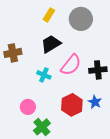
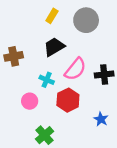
blue star: (95, 102) -> (101, 119), moved
red hexagon: (72, 105) -> (68, 100), moved
pink circle: (28, 107) -> (30, 101), moved

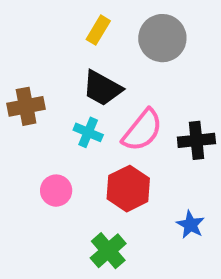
black trapezoid: (54, 47) -> (102, 88), turned -120
cyan cross: (47, 80) -> (88, 132), moved
green cross: (45, 135) -> (108, 251), moved

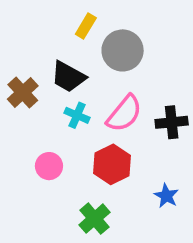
gray circle: (162, 38) -> (123, 50), moved
black trapezoid: (102, 88) -> (68, 77), moved
brown cross: (26, 106) -> (23, 93), turned -32

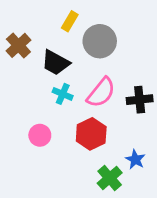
brown cross: (23, 93) -> (18, 45), moved
green cross: (95, 219) -> (110, 178), moved

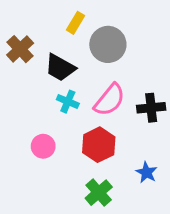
green cross: (110, 178) -> (99, 193), moved

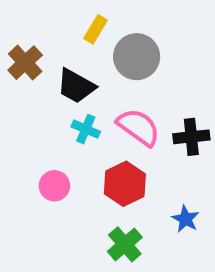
pink semicircle: (109, 100) -> (139, 127), turned -93

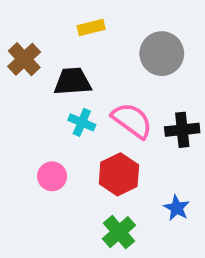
yellow rectangle: (96, 29) -> (91, 28), turned 45
gray circle: (137, 57) -> (162, 54), moved
black trapezoid: (76, 86) -> (73, 81), turned 147

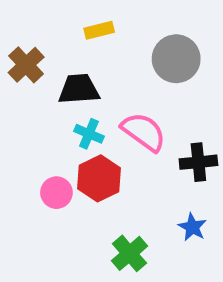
black cross: (182, 130) -> (198, 162), moved
red hexagon: (119, 174) -> (99, 178), moved

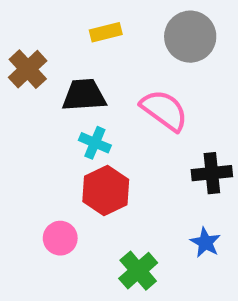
gray circle: (176, 59) -> (190, 37), moved
pink semicircle: (144, 132) -> (164, 110), moved
pink circle: (56, 193) -> (60, 238), moved

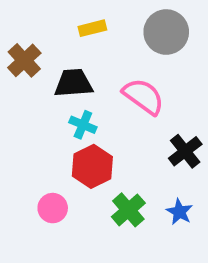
black cross: (212, 173) -> (185, 151), turned -32
green cross: (138, 271) -> (128, 210), moved

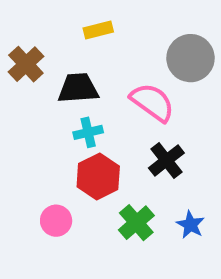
gray circle: (166, 32) -> (191, 58), moved
cyan cross: (83, 125) -> (88, 132), turned -36
black cross: (185, 151) -> (166, 160), moved

